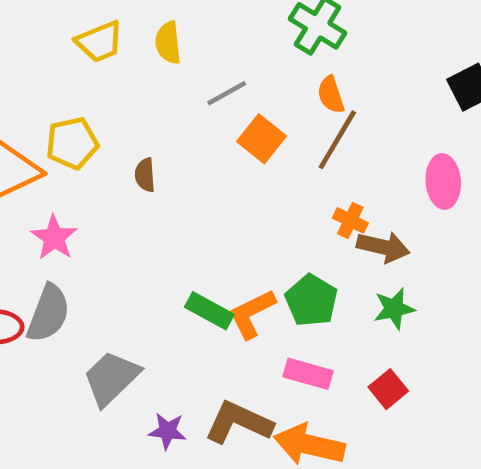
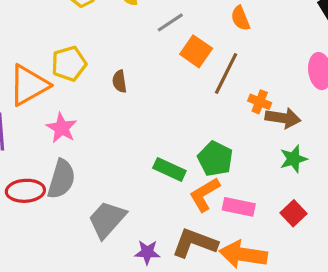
brown line: (337, 140) -> (226, 73), moved
green pentagon: (311, 300) -> (215, 159), moved
orange L-shape: (252, 314) -> (205, 195), moved

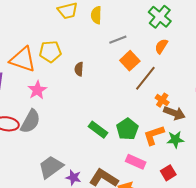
orange semicircle: (240, 18) -> (161, 46), turned 42
orange triangle: (29, 85) -> (23, 59), turned 36
orange L-shape: (205, 195) -> (154, 135), moved
gray trapezoid: (107, 219) -> (51, 167), moved

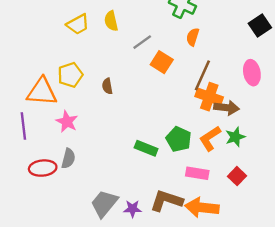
brown line: (145, 78) -> (202, 75), moved
orange cross: (162, 100) -> (209, 97), size x1.6
gray semicircle: (30, 121) -> (68, 158), size x0.7

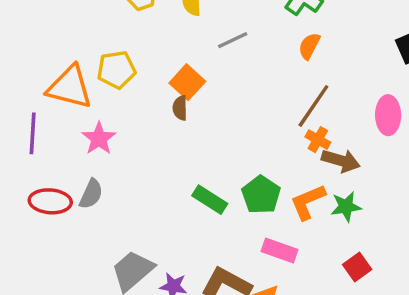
orange square: (162, 62) -> (187, 82), moved
brown semicircle: (107, 86) -> (180, 108), moved
orange cross: (209, 97) -> (318, 140), size x0.6
red square: (237, 176) -> (357, 267), moved

